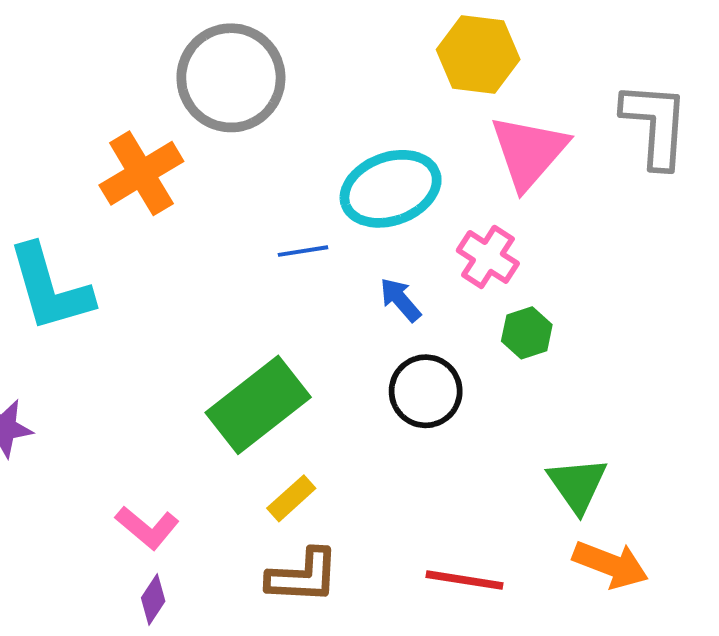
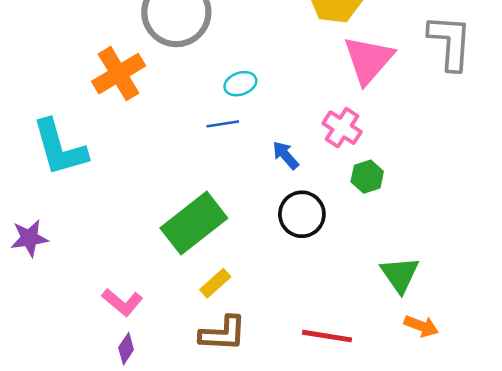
cyan ellipse: (391, 189) -> (240, 84), moved, size x0.5
orange arrow: (611, 564) -> (421, 326), size x0.7

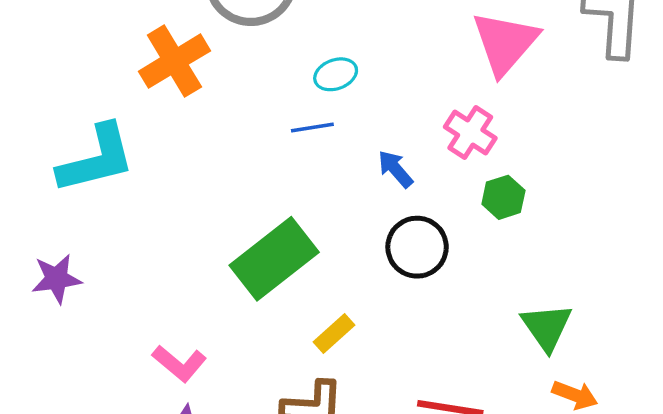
cyan L-shape: (60, 148) -> (96, 159), turned -88
yellow rectangle: (215, 283) -> (334, 334), moved

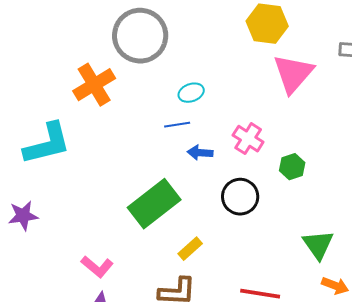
pink cross: (470, 132) -> (248, 139), moved
blue arrow: (395, 169) -> (200, 153), moved, turned -45

